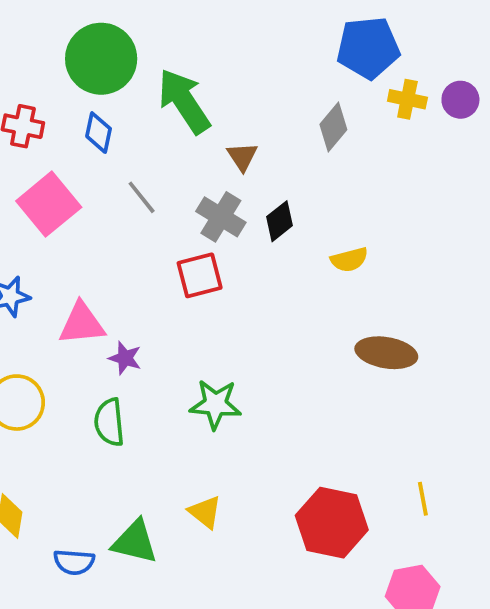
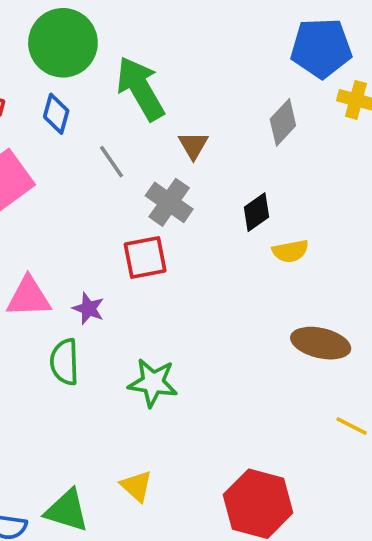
gray line: (142, 197) -> (111, 162), moved
black diamond: (280, 221) -> (256, 212), moved
purple star: (125, 358) -> (88, 309), moved
green semicircle: (109, 422) -> (65, 362), moved
yellow line: (423, 499) -> (352, 426), moved, turned -56

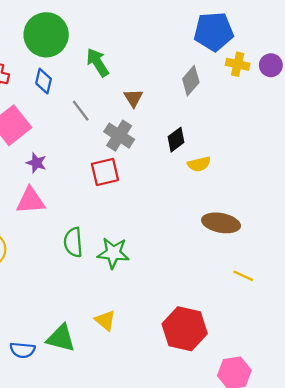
green arrow: (140, 89) -> (98, 62), size x0.7
purple star: (88, 309) -> (36, 163), moved
green semicircle: (65, 362) -> (73, 242), moved

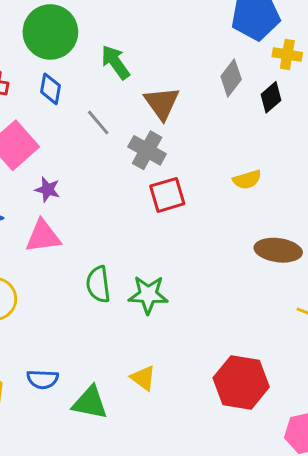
brown triangle: (133, 98) -> (162, 103), size x1.5
black diamond: (176, 140) -> (271, 97), moved
red square: (105, 172) -> (167, 195), moved
blue semicircle: (22, 350) -> (43, 379), moved

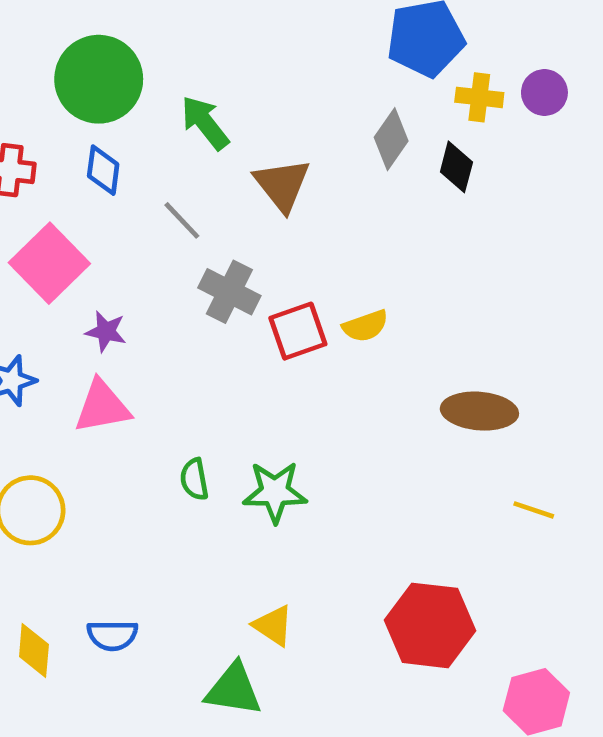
black diamond: (271, 97) -> (456, 167), turned -32
gray cross: (147, 150) -> (229, 292), moved
yellow semicircle: (247, 180) -> (365, 326), moved
green semicircle: (98, 284) -> (194, 479), size x0.7
green triangle: (90, 403) -> (234, 689), moved

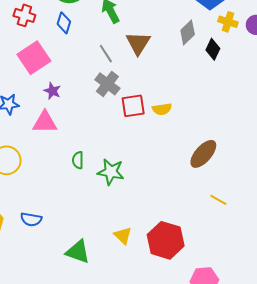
gray line: (182, 220) -> (106, 54), moved
brown ellipse: (479, 411) -> (203, 154), turned -64
yellow triangle: (273, 626) -> (123, 236), moved

